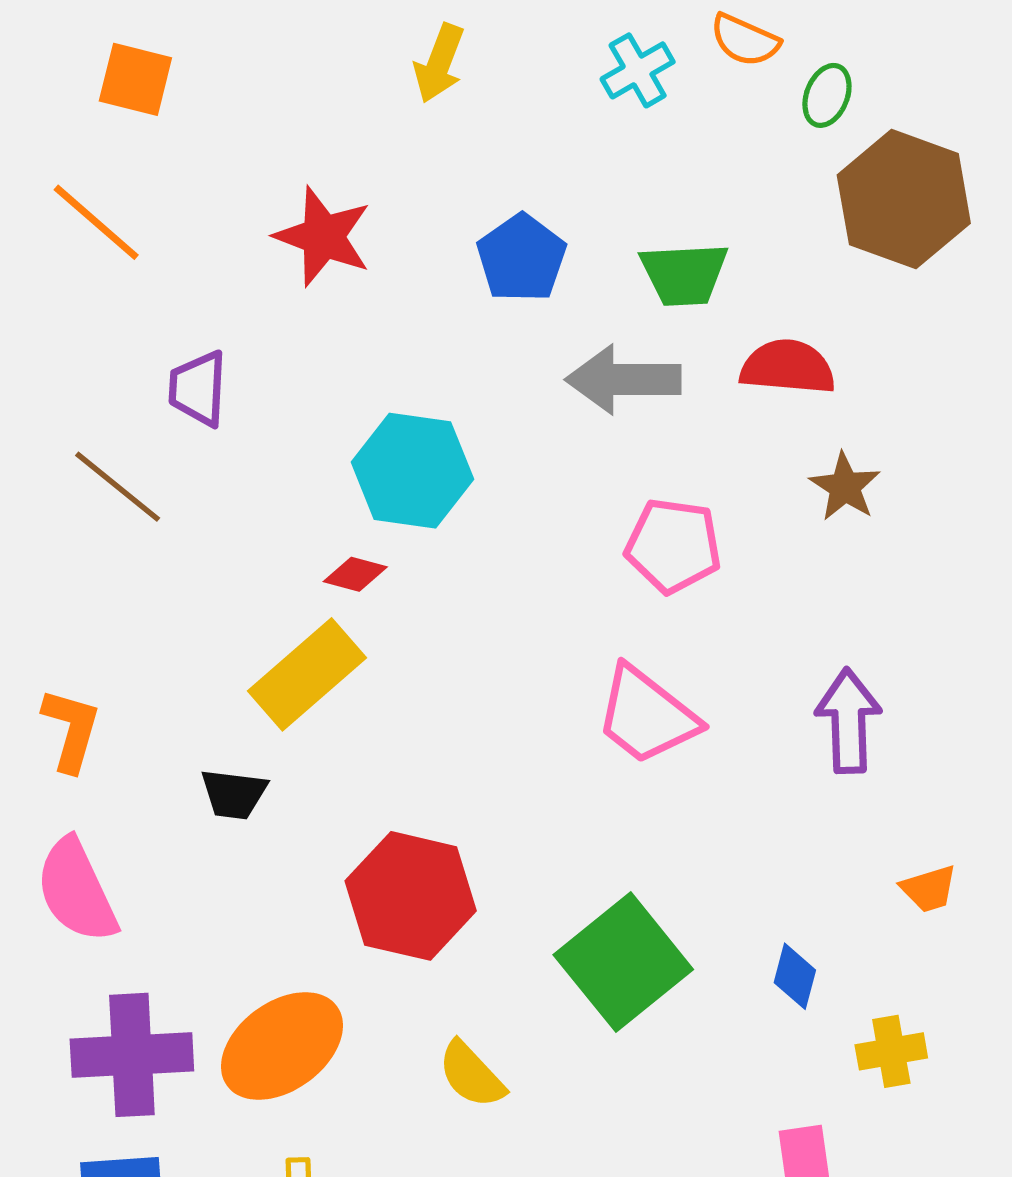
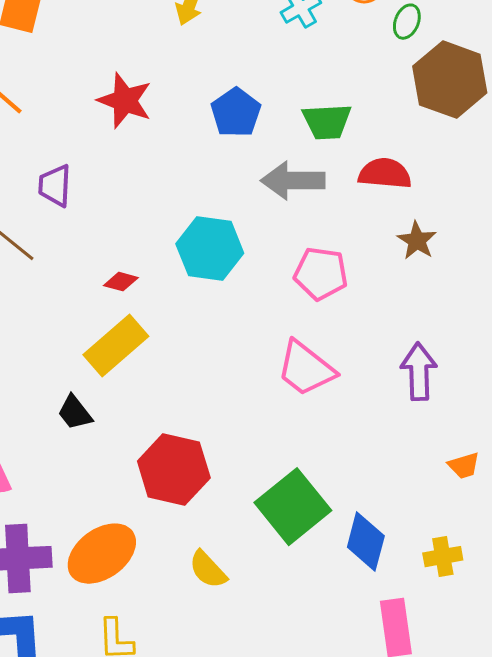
cyan hexagon: (412, 471) -> (210, 249), moved
red diamond: (355, 574) -> (121, 282), moved
black trapezoid: (234, 794) -> (75, 413), turned 45
blue diamond: (795, 976) -> (366, 542), moved, size x1.6

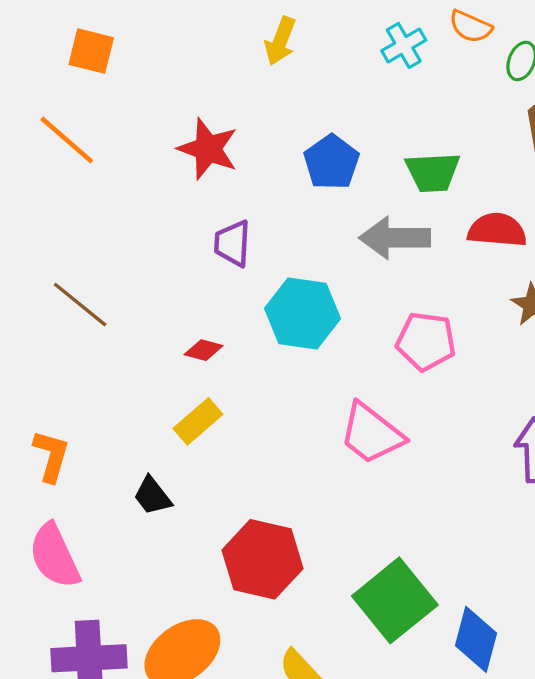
purple trapezoid: (55, 186) -> (232, 243), moved
yellow rectangle: (116, 346) -> (198, 421), size x0.7
pink trapezoid: (306, 369) -> (371, 434), moved

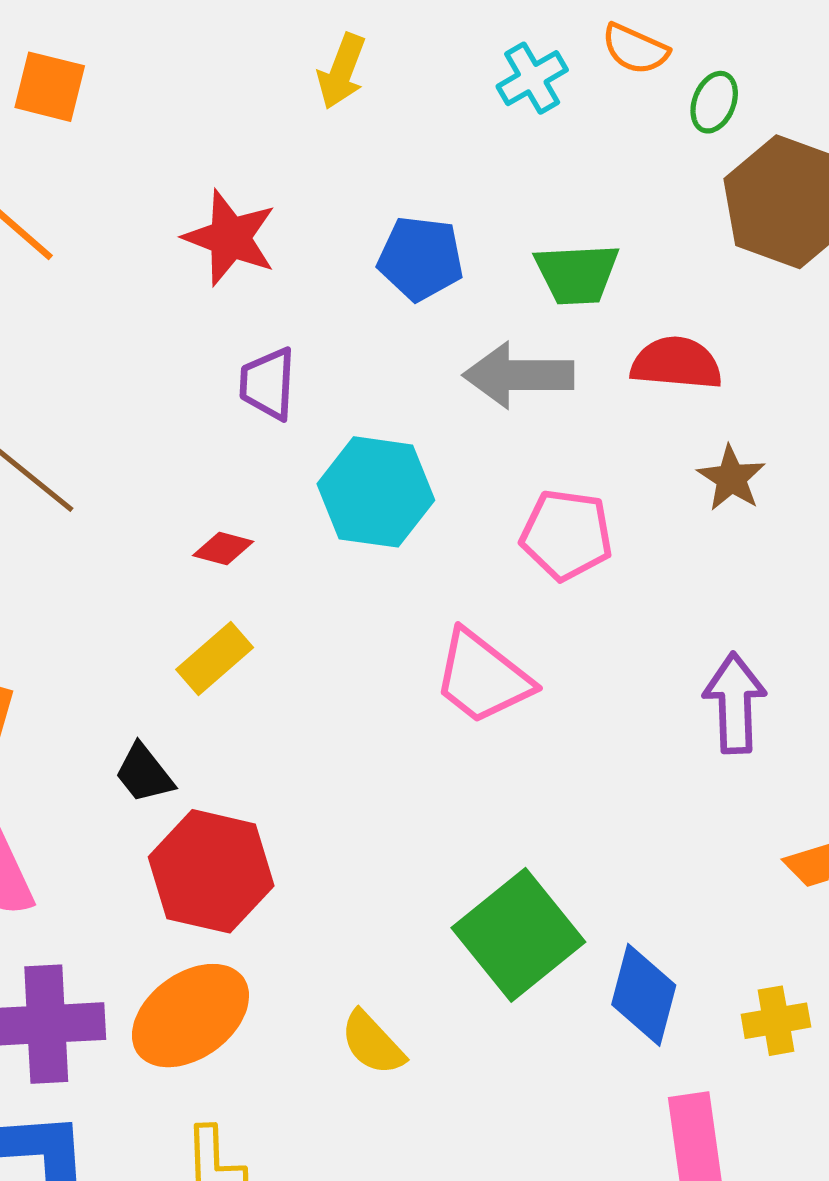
blue pentagon: (331, 162) -> (421, 258), turned -30
red hexagon: (262, 559) -> (211, 871), moved

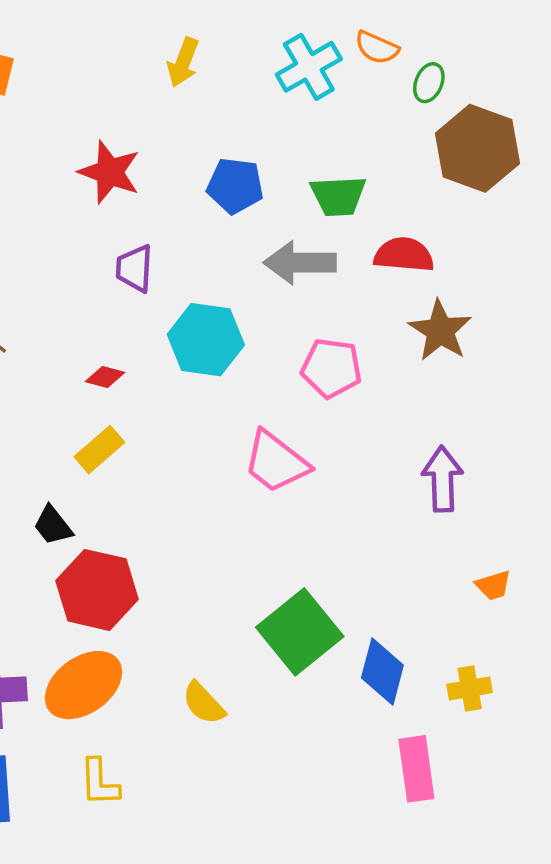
cyan cross: (532, 78) -> (309, 67), size x1.4
brown star: (731, 478) -> (440, 331), size x1.4

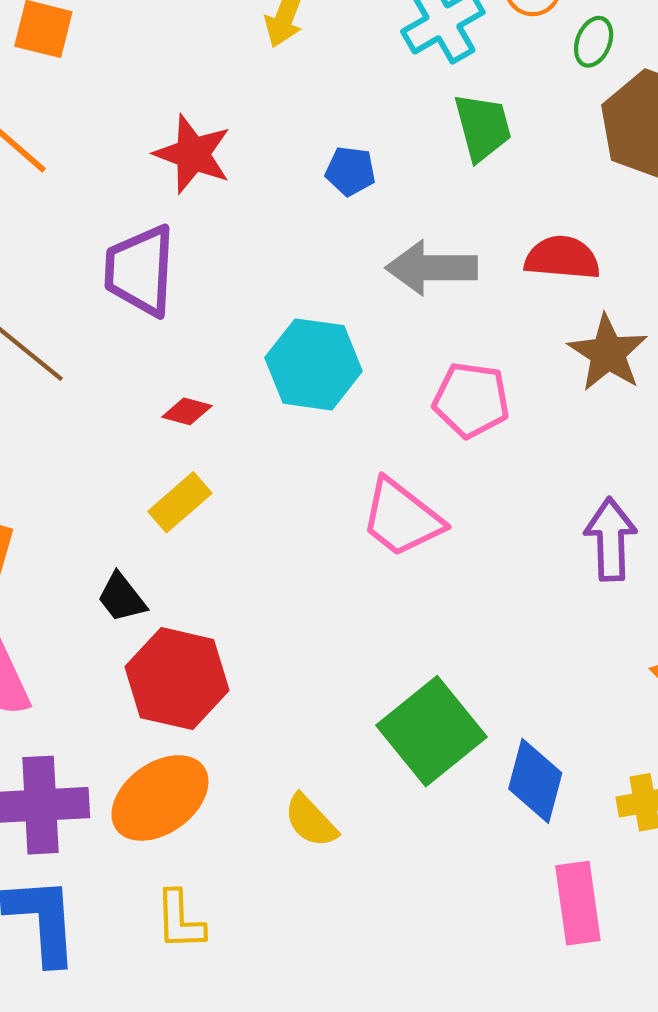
blue pentagon: (235, 186) -> (350, 171), size x0.7
green trapezoid: (338, 196) -> (483, 127), moved, turned -102
purple trapezoid: (134, 268) -> (140, 271), moved, size x1.5

